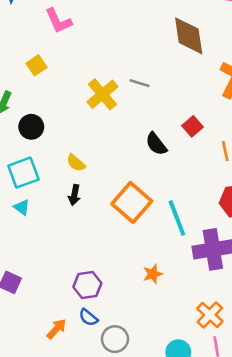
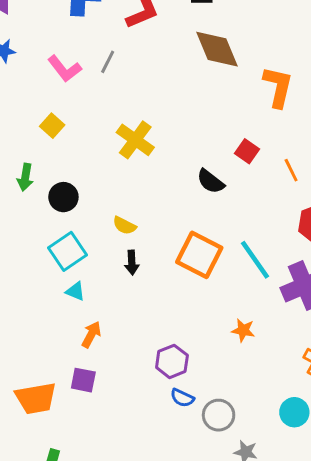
gray line: (139, 83) -> (108, 62), moved, turned -66
orange star: (153, 274) -> (243, 330), turned -30
orange arrow: (56, 329) -> (91, 335), moved

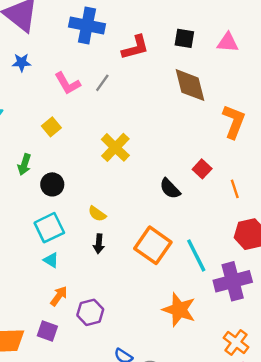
orange star: (243, 330) -> (179, 310), size x1.8
purple hexagon: (172, 361) -> (90, 312), moved

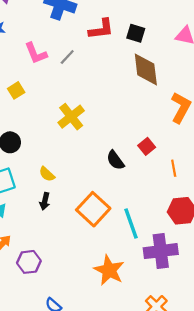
black square: (184, 38) -> (136, 33), moved

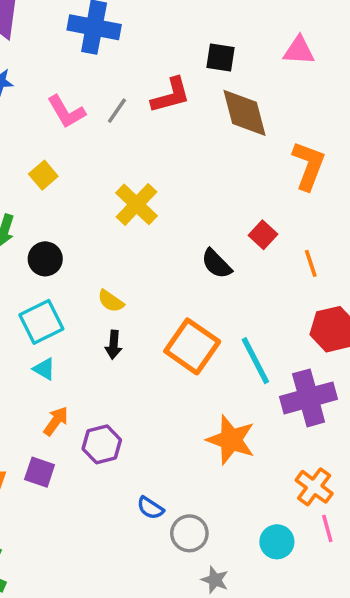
red L-shape: (101, 29) -> (171, 95), moved

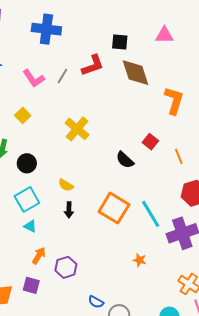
orange star: (231, 440) -> (139, 260), size x0.5

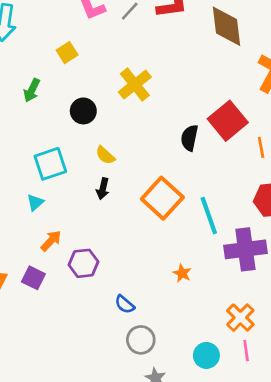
red square: (150, 142) -> (228, 121), size x1.8
black semicircle: (125, 160) -> (189, 138), turned 48
black circle: (27, 163) -> (83, 111), moved
cyan triangle: (30, 226) -> (35, 203), moved, turned 40
blue semicircle: (96, 302) -> (125, 304), moved

